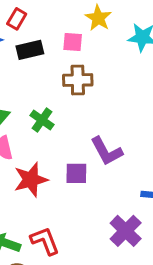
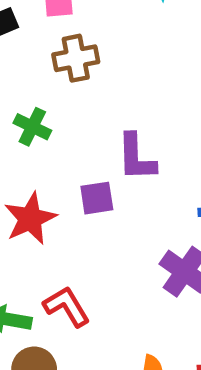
purple L-shape: (106, 151) -> (136, 157), turned 36

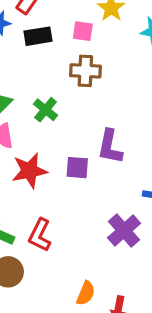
red L-shape: (67, 306) -> (40, 235), turned -136

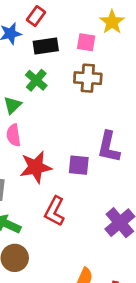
green cross: (46, 110) -> (36, 80), moved
red L-shape: (40, 235) -> (55, 211), moved

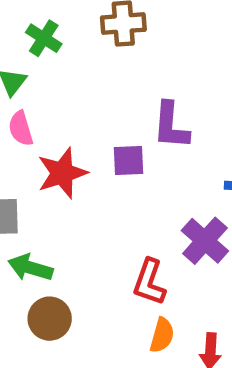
red L-shape: (55, 211) -> (149, 282), moved

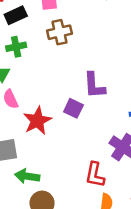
green cross: (44, 38) -> (16, 47), turned -36
purple square: (129, 160) -> (73, 108), turned 36

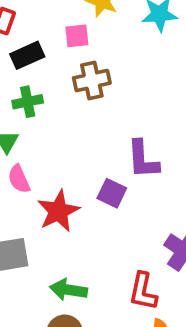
green arrow: (27, 176) -> (68, 290), moved

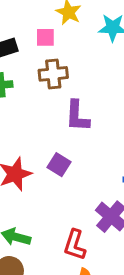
purple L-shape: (143, 159) -> (77, 116), moved

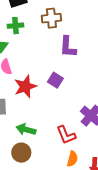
red L-shape: (75, 245) -> (66, 135), turned -40

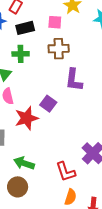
purple square: (55, 80) -> (48, 104), moved

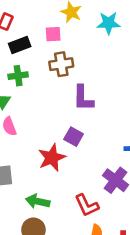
purple square: (48, 104) -> (74, 137), moved
red star: (27, 118) -> (52, 158), moved

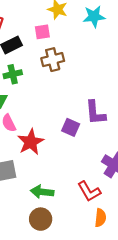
purple L-shape: (83, 98) -> (95, 113), moved
red star: (52, 158) -> (31, 142), moved

